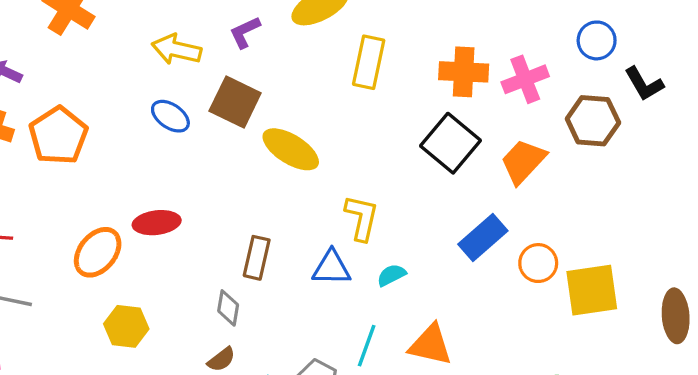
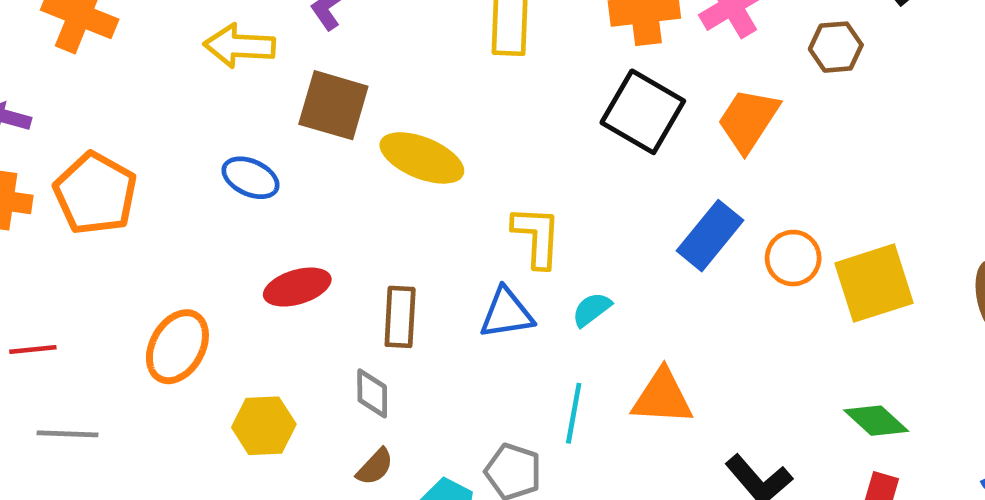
blue ellipse: (170, 116) -> (251, 178), moved
brown hexagon: (593, 121) -> (836, 47), size x0.7
red ellipse: (157, 223) -> (297, 287), moved
yellow hexagon: (126, 326) -> (264, 426), moved

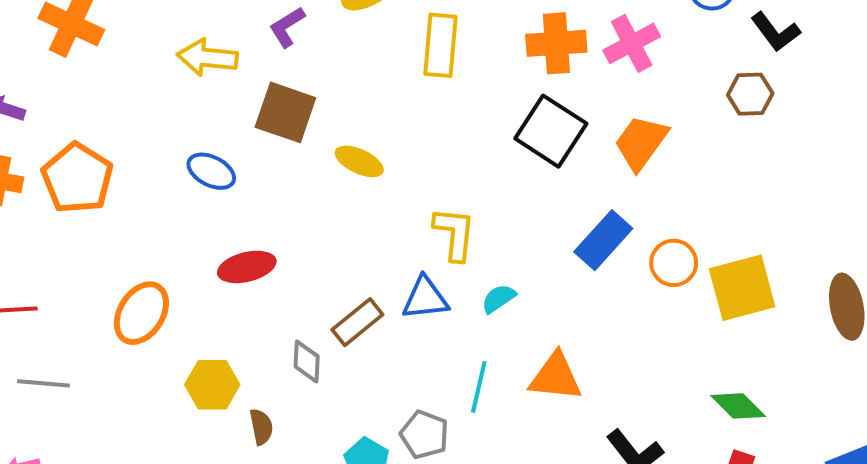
brown hexagon: (836, 47) -> (750, 94), moved
yellow ellipse: (422, 158) -> (359, 161), size x0.7
brown rectangle: (400, 317) -> (357, 322), moved, turned 45
brown semicircle: (375, 467) -> (261, 427), moved, turned -57

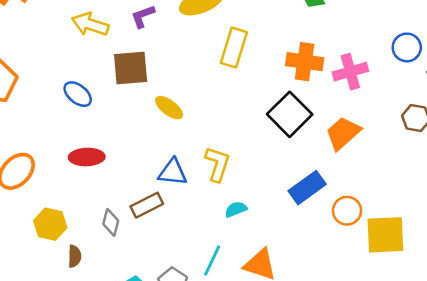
brown square: (285, 112) -> (131, 68), turned -36
blue triangle: (425, 298) -> (173, 172), moved

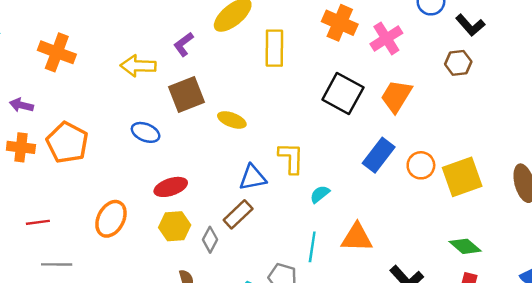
orange cross: (305, 62) -> (340, 23), moved, turned 32
gray diamond: (111, 222) -> (210, 240), turned 30
yellow hexagon: (50, 224) -> (175, 226), moved

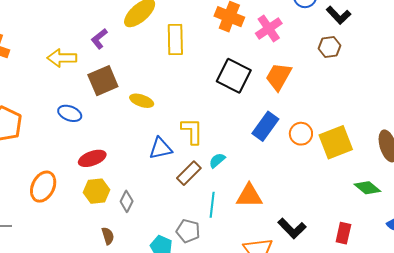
brown rectangle: (238, 214) -> (189, 173), moved
green diamond: (465, 246) -> (367, 188), moved

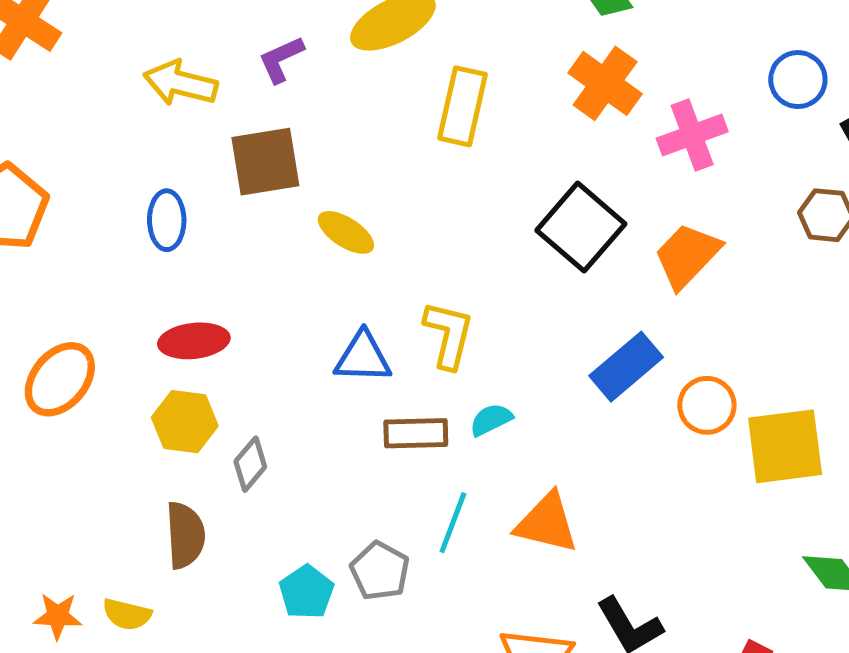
blue ellipse: (70, 113) -> (167, 220), turned 55
brown rectangle: (189, 173) -> (416, 433), turned 30
brown semicircle: (108, 236) -> (185, 535), size x1.5

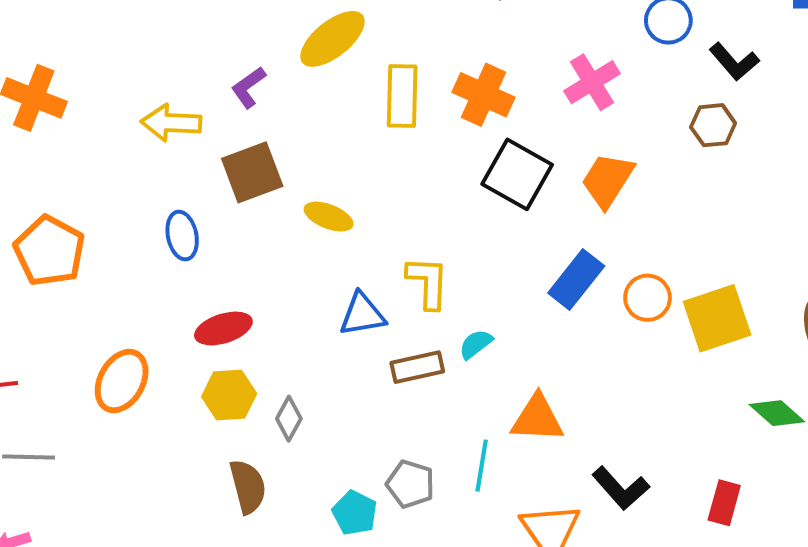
orange cross: (605, 83) -> (484, 95), moved
cyan line: (453, 523) -> (482, 466), moved

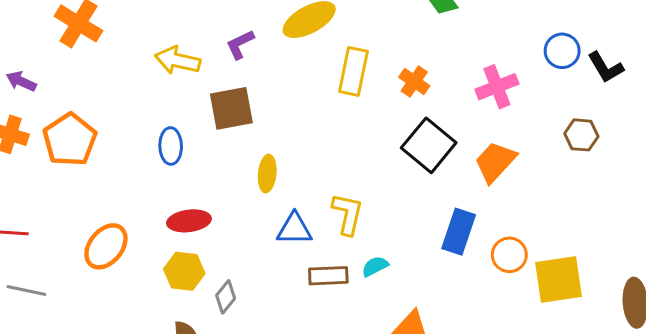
black L-shape: (734, 62) -> (606, 67), moved
orange cross: (484, 95) -> (414, 81), size x0.7
yellow ellipse: (329, 217) -> (267, 174), moved, turned 64
blue rectangle: (576, 280) -> (459, 232), turned -30

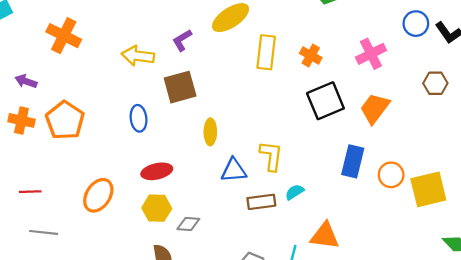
black square: (429, 145) -> (325, 101), turned 33
gray diamond: (226, 297) -> (188, 224), turned 60

